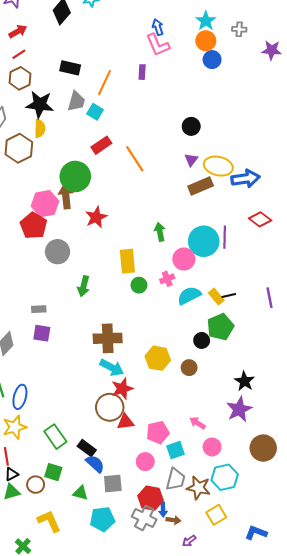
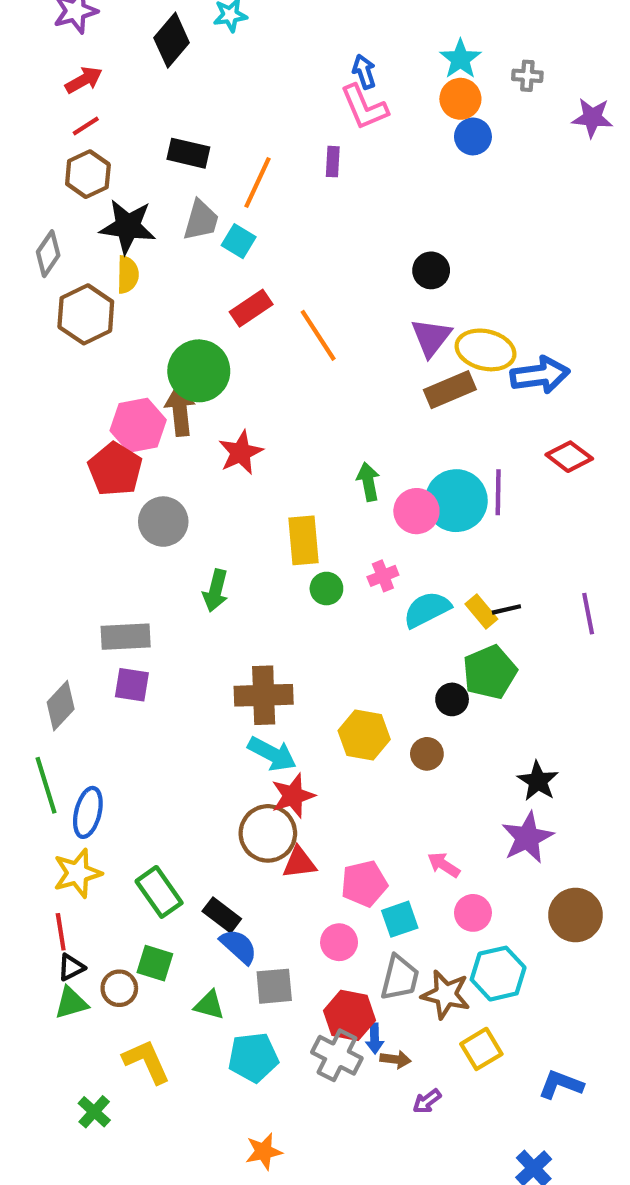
purple triangle: (191, 160) -> (431, 337), size x1.5
pink circle: (184, 259) -> (416, 511), moved
gray rectangle: (39, 309) -> (126, 637), size x1.6

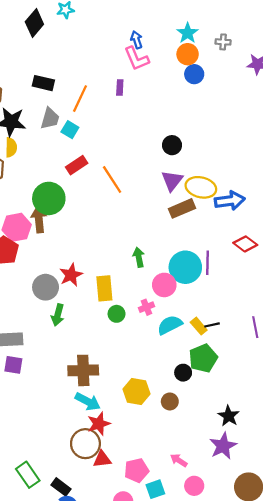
red star: (241, 452) -> (71, 275), moved
pink circle: (416, 511) -> (164, 285), moved
gray circle: (163, 522) -> (46, 287), moved

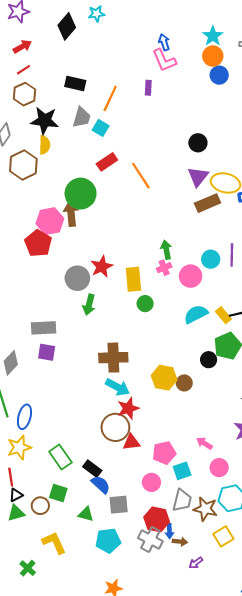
cyan circle: (185, 267) -> (211, 259), size x0.6
pink cross: (146, 307) -> (164, 268), moved
brown circle: (170, 401) -> (184, 383), moved

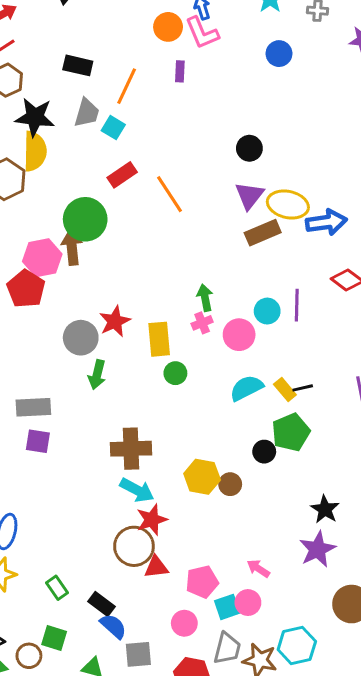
orange circle: (213, 56) -> (168, 27), moved
yellow semicircle: (45, 145) -> (35, 151), size x1.5
green rectangle: (60, 457) -> (57, 588), size x0.7
pink circle: (219, 468) -> (248, 603), moved

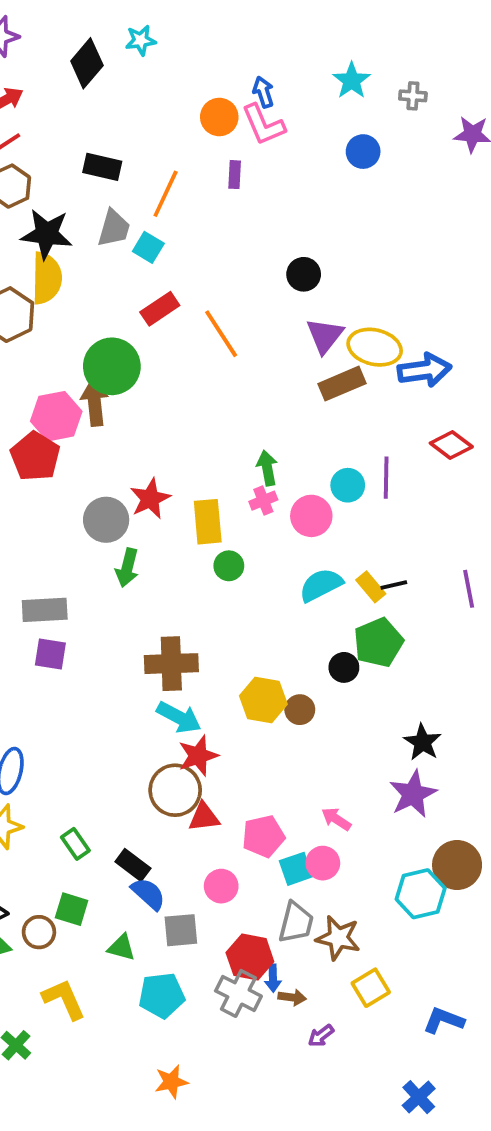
black circle: (249, 148) -> (304, 274), moved
pink circle: (184, 623) -> (221, 886), moved
cyan hexagon: (297, 645) -> (421, 894), moved

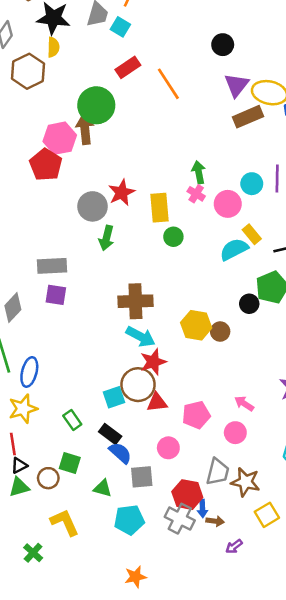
yellow semicircle: (47, 278) -> (53, 47), size x0.6
pink cross: (263, 501) -> (196, 194), turned -36
yellow rectangle: (371, 587) -> (252, 234), moved
cyan square: (296, 869) -> (114, 397), moved

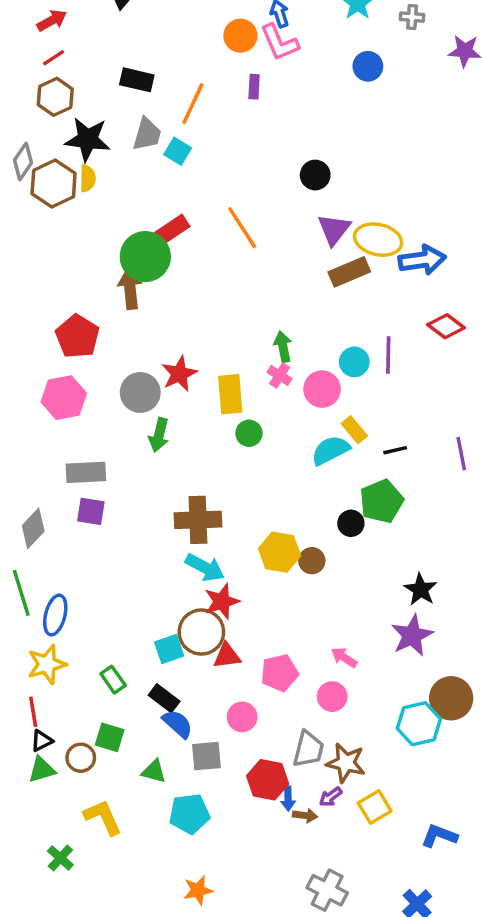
red rectangle: (128, 67) -> (173, 229), moved
brown hexagon: (28, 71) -> (54, 183), moved
pink hexagon: (60, 138) -> (64, 398), moved
gray cross: (180, 519) -> (327, 890), moved
purple arrow: (234, 546) -> (330, 797), moved

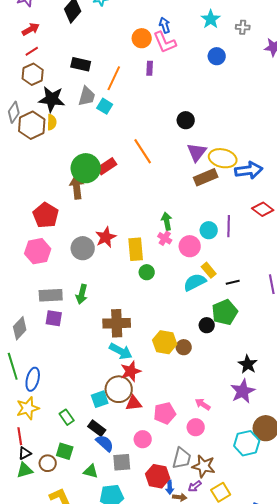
red rectangle: (173, 229) -> (107, 166), moved
green arrow: (159, 435) -> (82, 294), moved

